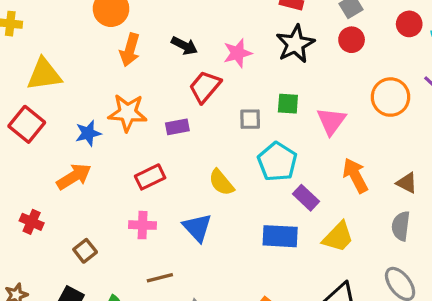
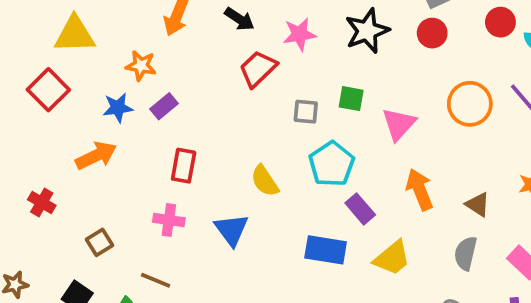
orange star: (128, 113) -> (141, 66), moved, size x0.7
purple rectangle: (177, 127) -> (164, 106), moved, turned -35
red rectangle: (150, 177) -> (184, 166), turned -60
brown line: (160, 278) -> (156, 280), moved, turned 30

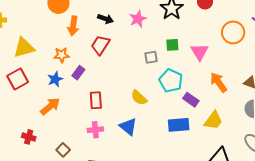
red trapezoid: (258, 69) -> (100, 45), moved
red square: (48, 90) -> (18, 79), turned 30

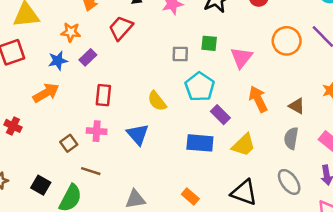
brown square: (63, 150) -> (69, 143), moved

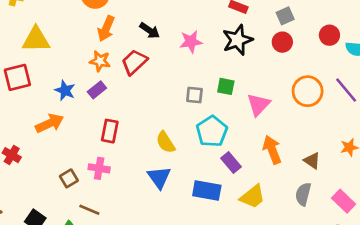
orange star: (71, 32) -> (100, 61), moved
blue star: (58, 61) -> (65, 90), turned 30
blue triangle: (138, 134) -> (159, 177), moved

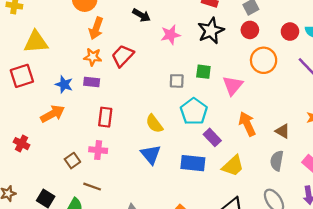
black arrow: (150, 31) -> (141, 15), moved
red circle: (329, 35) -> (290, 32), moved
purple rectangle: (97, 90) -> (92, 82), turned 49
orange circle: (308, 91) -> (264, 60), moved

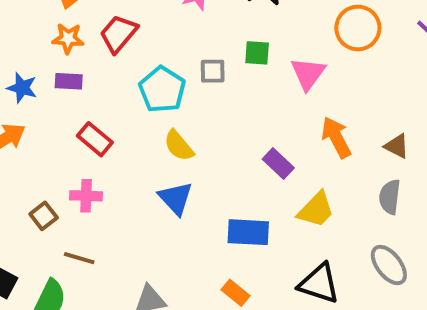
cyan pentagon: (194, 111) -> (162, 89), moved
red rectangle: (105, 117) -> (95, 139), turned -54
blue rectangle: (193, 163) -> (248, 232), moved

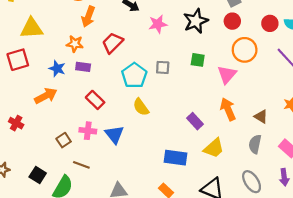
orange star: (68, 38) -> (75, 44), moved
green square: (257, 53) -> (198, 60), moved
pink triangle: (308, 74) -> (227, 75), moved
blue triangle: (176, 198) -> (114, 135), moved

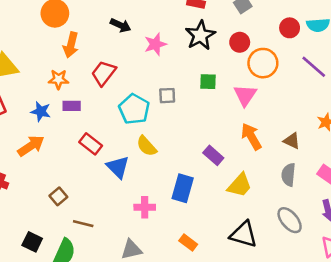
red circle: (232, 21) -> (240, 42), moved
pink cross: (88, 131) -> (145, 207), moved
blue triangle: (114, 135) -> (118, 167), moved
blue rectangle: (176, 158) -> (183, 188), moved, turned -75

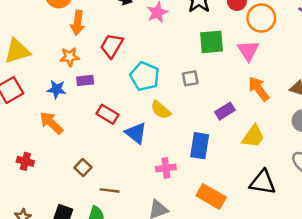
green square: (208, 82) -> (211, 42), size x1.5
gray square: (167, 96) -> (190, 78), moved
orange arrow: (31, 146) -> (51, 123), turned -95
purple rectangle: (213, 155) -> (225, 111), turned -66
orange rectangle: (188, 243) -> (211, 196), size x1.6

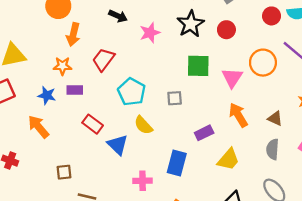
orange circle: (261, 18) -> (263, 63), moved
brown square: (83, 168) -> (64, 172), turned 35

